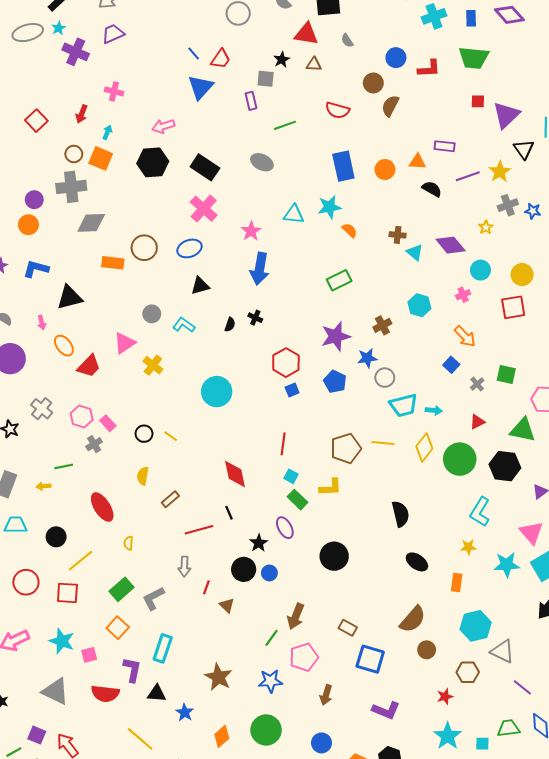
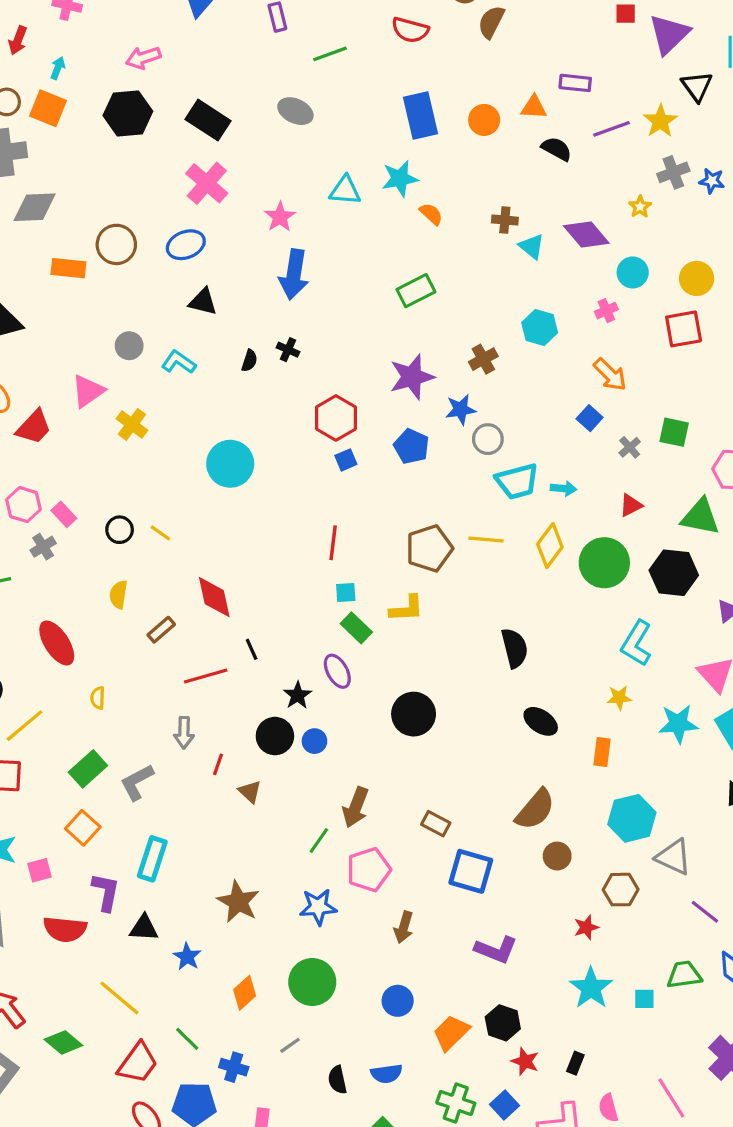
black triangle: (200, 286) -> (203, 302), turned 30
red diamond: (235, 474) -> (214, 597), moved
cyan square: (291, 476) -> (346, 592), turned -32

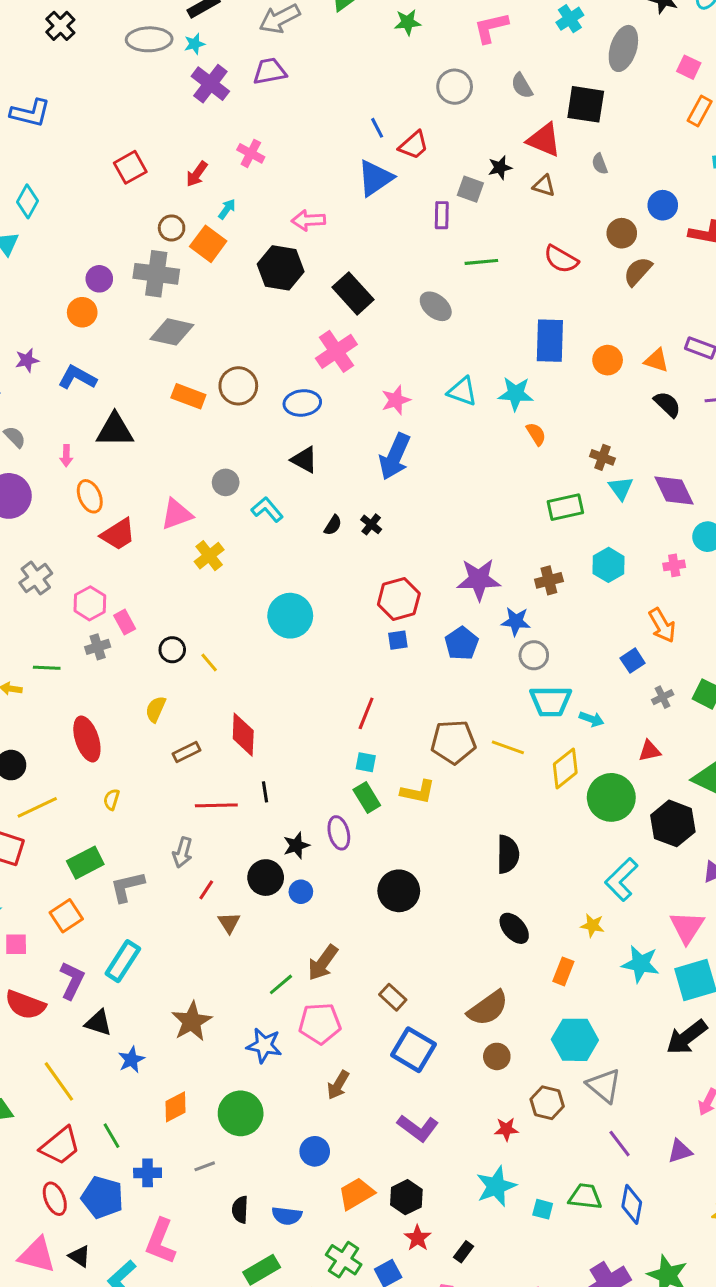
green rectangle: (416, 291) -> (565, 507), moved
blue cross: (234, 1067) -> (148, 1173), turned -32

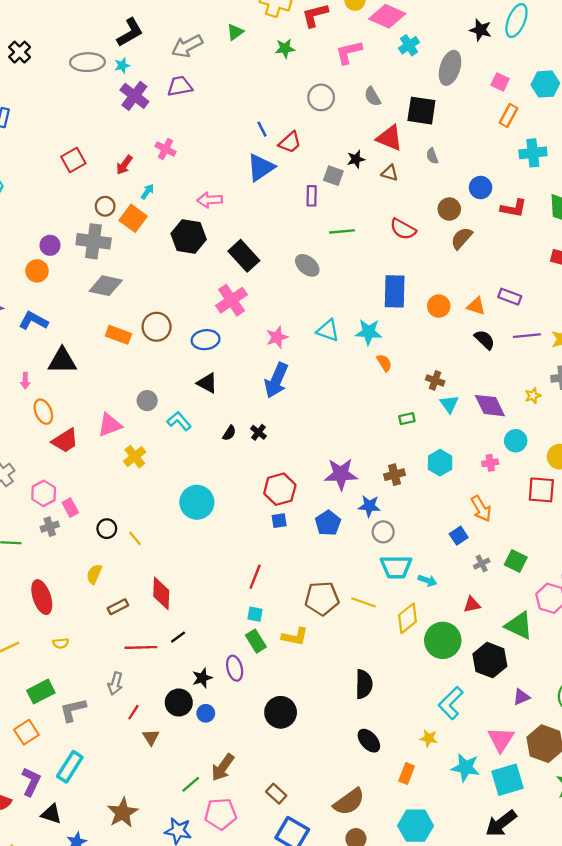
green rectangle: (565, 507) -> (407, 419), size x0.6
black line: (265, 792) -> (178, 637), turned 63
yellow semicircle: (111, 800) -> (61, 643), turned -112

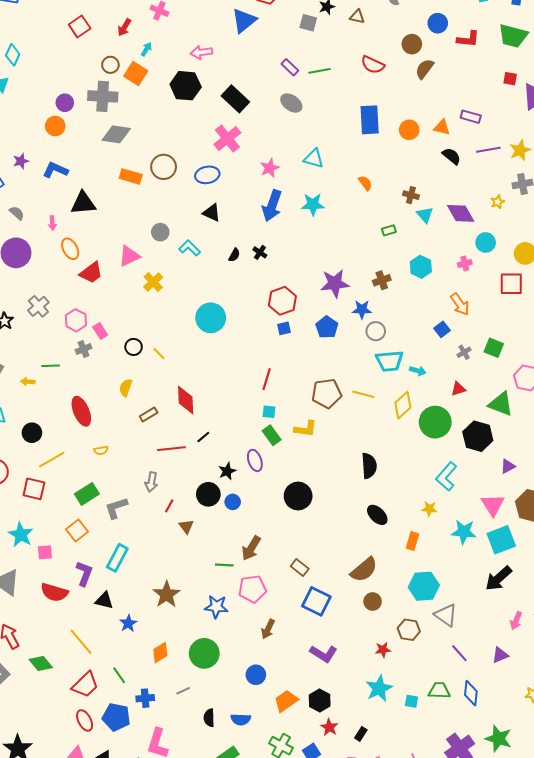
purple rectangle: (312, 196) -> (290, 67), moved, turned -42
cyan star: (369, 332) -> (313, 204), moved
green line: (191, 784) -> (224, 565), turned 48

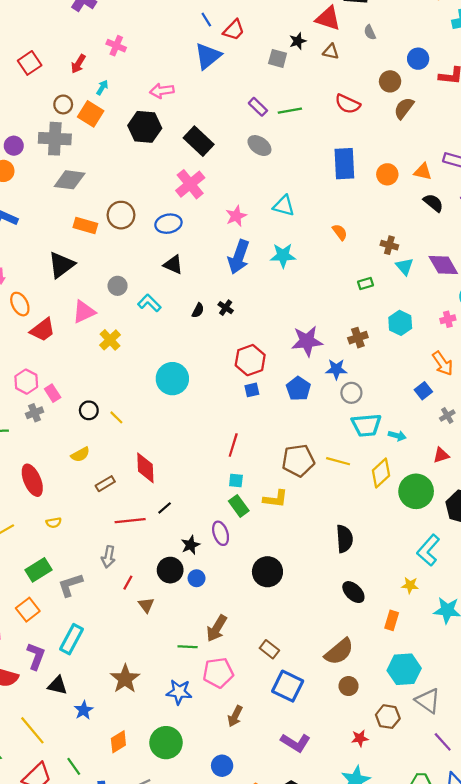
black triangle: (83, 203) -> (61, 265), moved, turned -32
yellow semicircle: (126, 388) -> (80, 454), turned -138

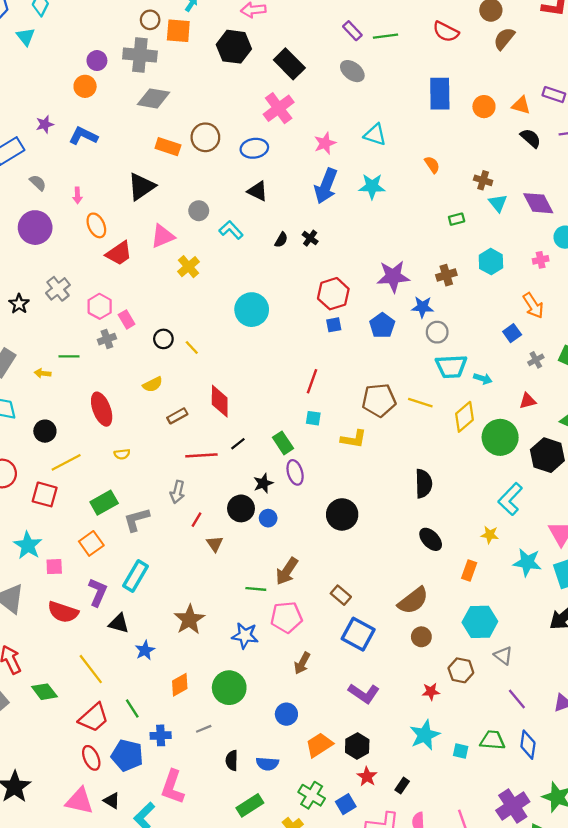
orange square: (91, 114) -> (178, 31), turned -30
green rectangle: (239, 506) -> (283, 443), moved
gray triangle: (428, 701) -> (503, 656), size x0.7

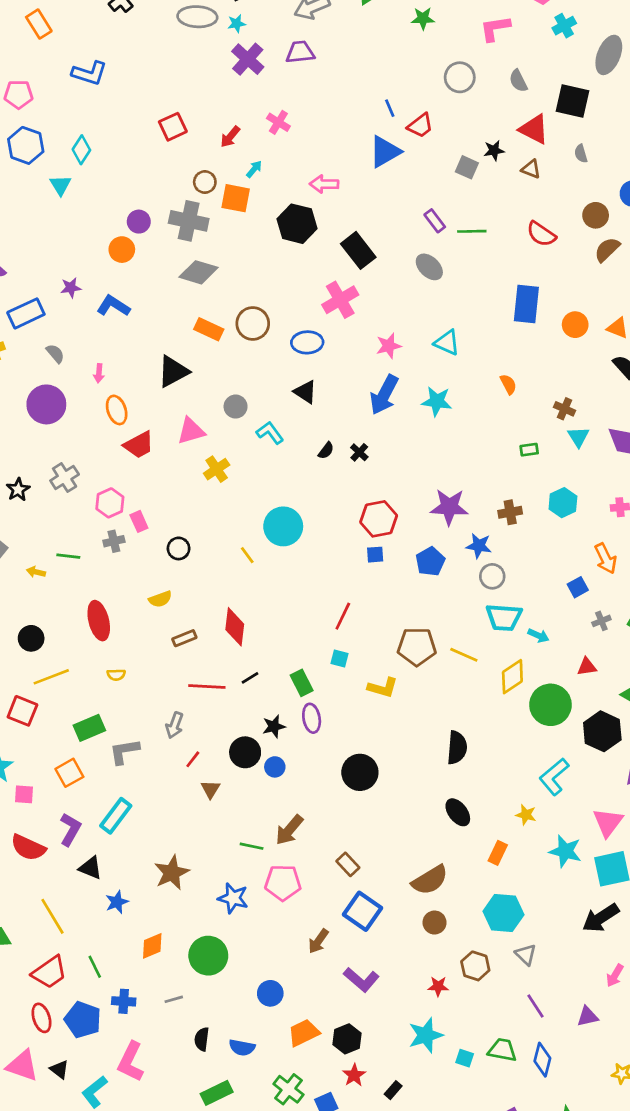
yellow line: (192, 348) -> (247, 555), moved
brown arrow: (302, 663) -> (318, 941), moved

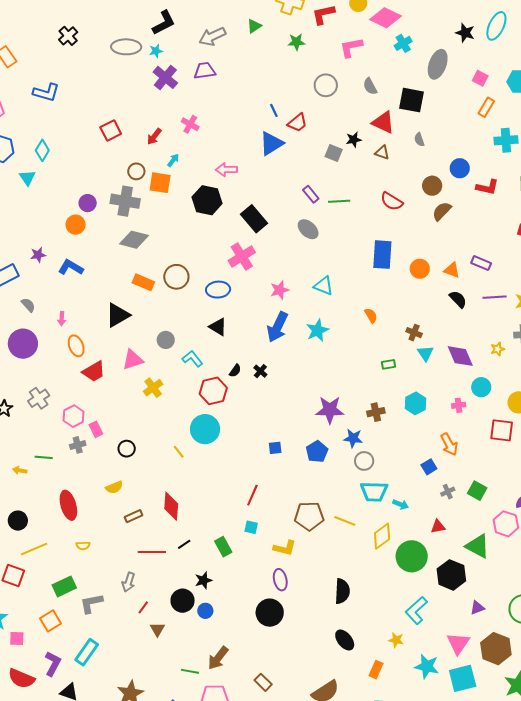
cyan star: (437, 401) -> (317, 330), turned -30
red hexagon: (379, 519) -> (213, 391), moved
purple ellipse: (312, 718) -> (280, 580), moved

